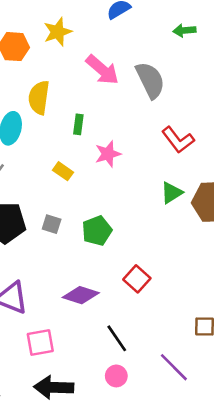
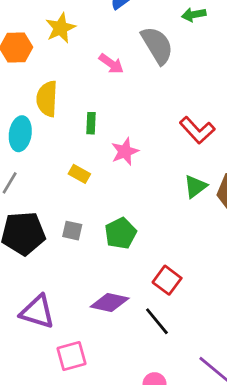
pink arrow: (102, 70) -> (111, 64), size x0.7
gray semicircle: (150, 80) -> (157, 45), moved
black line: (117, 338) -> (157, 321), moved

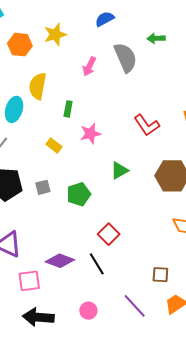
pink arrow: (111, 64) -> (89, 67), turned 72
green triangle: (195, 186) -> (119, 170), moved
gray square: (72, 231) -> (43, 187), turned -35
purple diamond: (110, 302) -> (60, 261), moved

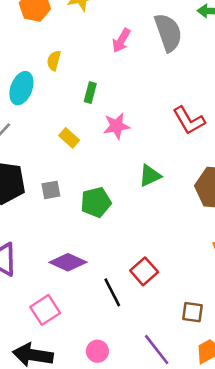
yellow semicircle: (38, 86) -> (54, 61), size x0.6
red square: (109, 234) -> (144, 271), moved
purple diamond: (60, 261) -> (68, 262), moved
pink square: (29, 281) -> (45, 310), moved, turned -30

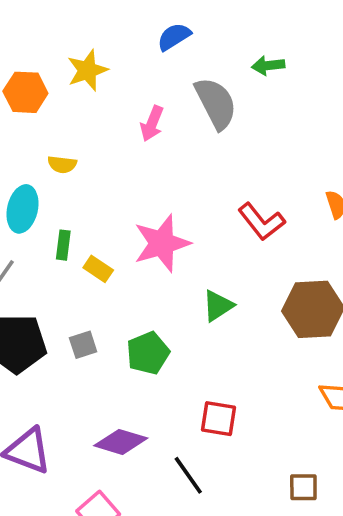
yellow semicircle: (54, 61) -> (62, 164), turned -90
green rectangle: (90, 93) -> (63, 245), moved
pink star: (116, 126) -> (162, 243), size x1.5
red square: (144, 271) -> (218, 419), moved, turned -32

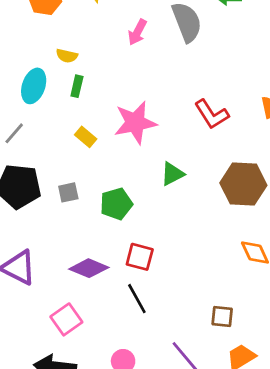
green rectangle: (63, 245) -> (77, 86), moved
red square: (218, 419) -> (140, 257), moved

